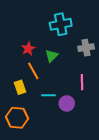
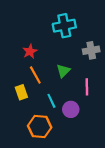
green triangle: (52, 56) -> (63, 71), moved
cyan line: (48, 95) -> (51, 101), turned 64
orange hexagon: (17, 118) -> (40, 127), moved

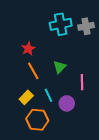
gray cross: (91, 50) -> (86, 26), moved
yellow rectangle: (21, 92) -> (26, 97), moved, turned 64

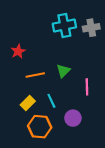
red star: (28, 49) -> (18, 51), moved
orange line: (33, 71) -> (35, 75), turned -72
purple circle: (67, 103) -> (73, 118), moved

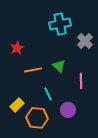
gray cross: (91, 28) -> (85, 41), moved, turned -35
green triangle: (63, 71) -> (59, 66), turned -32
yellow rectangle: (28, 103) -> (17, 105), moved

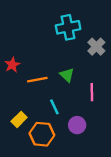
red star: (17, 48) -> (12, 65), moved

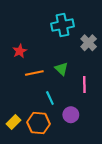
red star: (12, 65) -> (20, 51), moved
yellow rectangle: (19, 119) -> (13, 122), moved

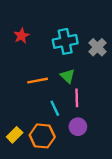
cyan cross: (62, 25) -> (65, 41), moved
red star: (20, 51) -> (21, 36), moved
pink line: (84, 84) -> (77, 98), moved

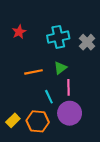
green triangle: (68, 76) -> (60, 68), turned 40
purple circle: (78, 127) -> (70, 113), size x1.5

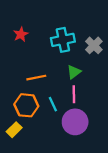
green triangle: (60, 68) -> (74, 72), moved
orange hexagon: (38, 121) -> (26, 105), moved

